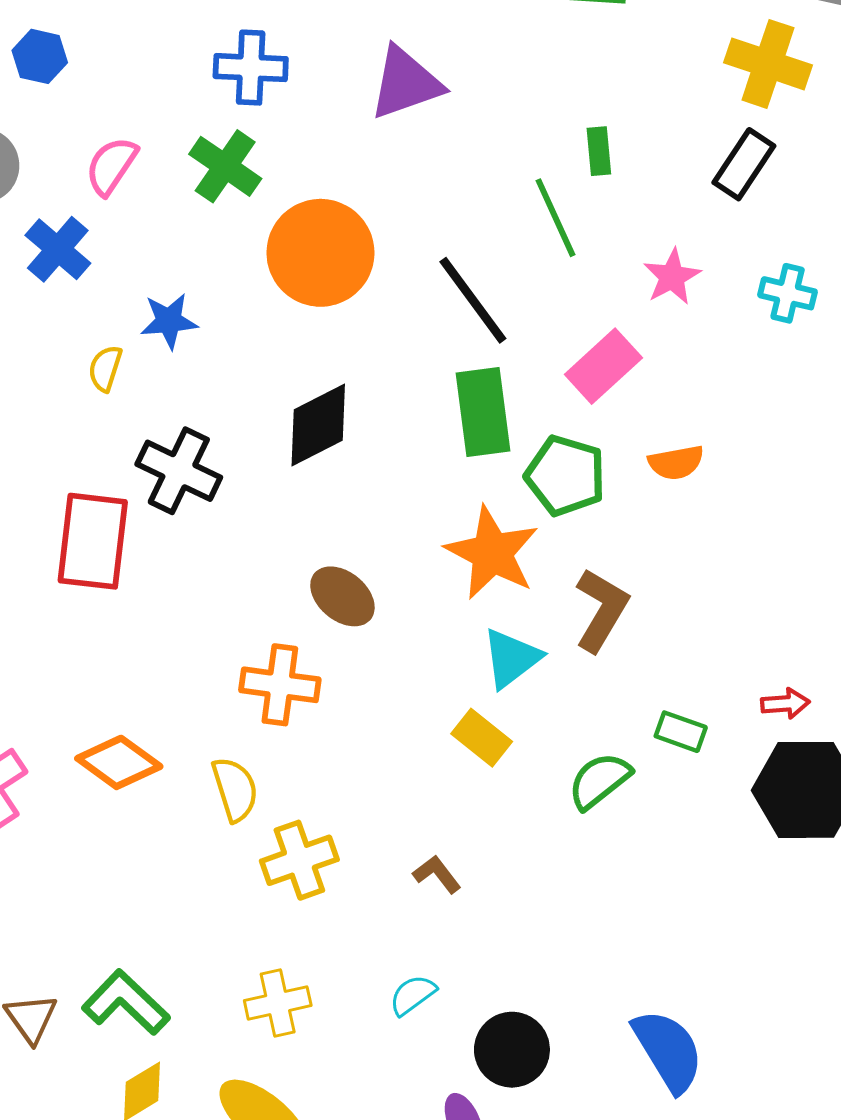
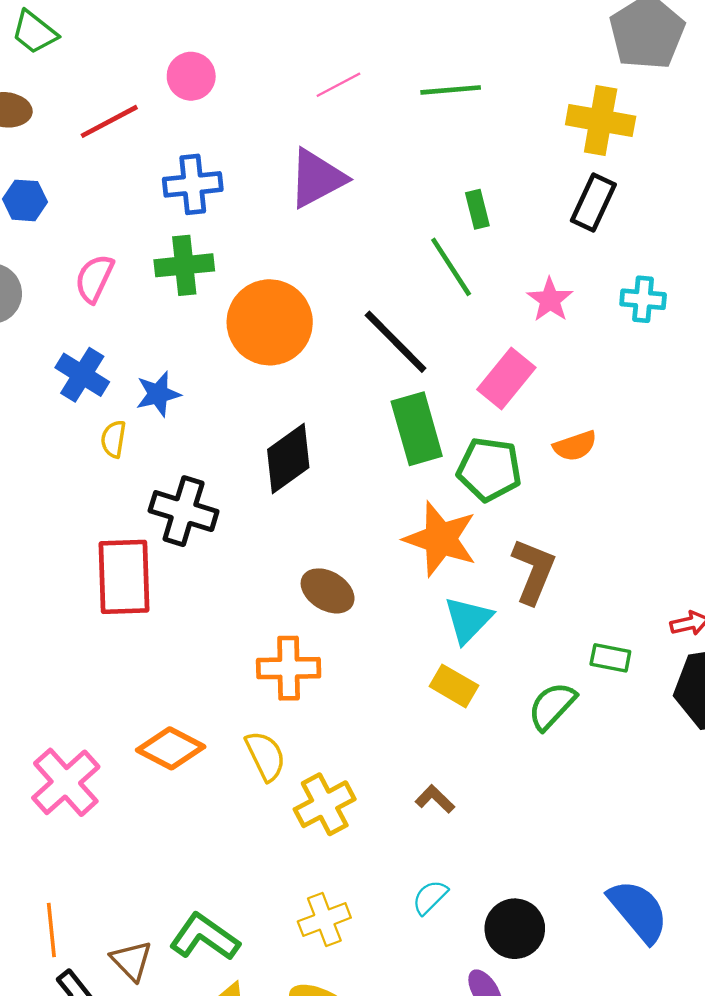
green cross: (225, 166) -> (184, 265), turned -32
blue cross: (58, 249) -> (82, 375), moved

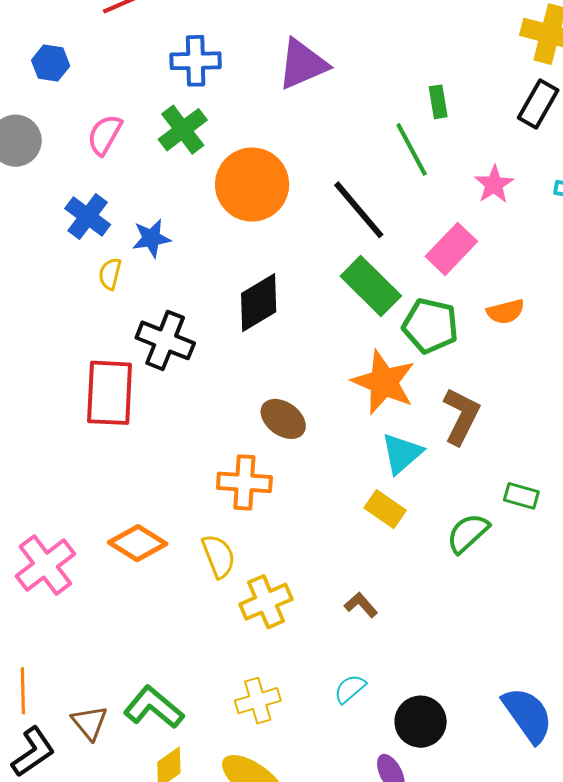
green cross: (184, 265) -> (183, 130), turned -36
green rectangle: (417, 429) -> (371, 286), turned -34

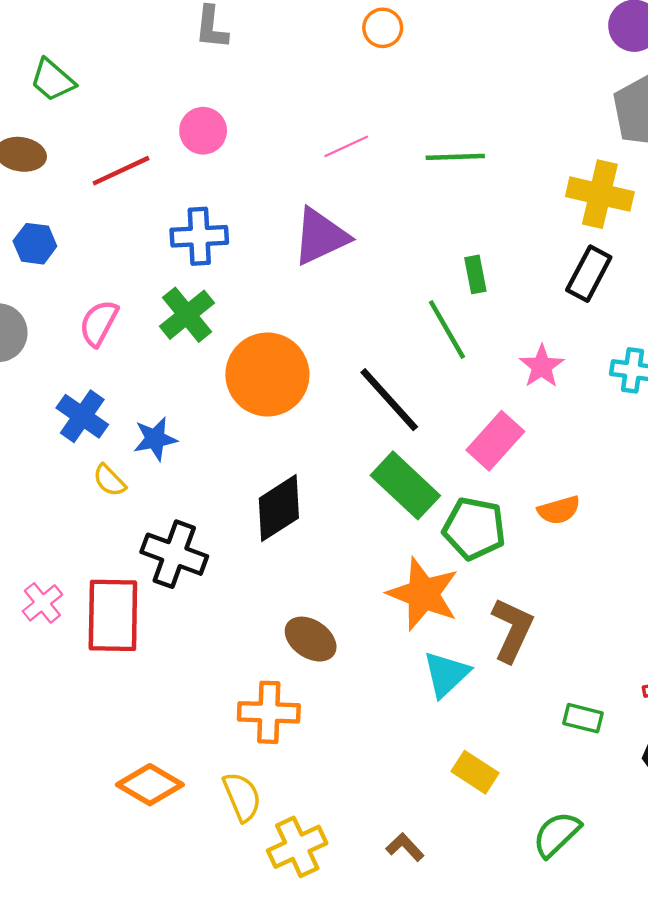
yellow semicircle: (110, 274) -> (109, 480), turned -56
yellow rectangle: (385, 509) -> (475, 772), moved
green semicircle: (468, 533) -> (557, 834), moved
pink cross: (45, 565) -> (42, 603), moved, size x0.6

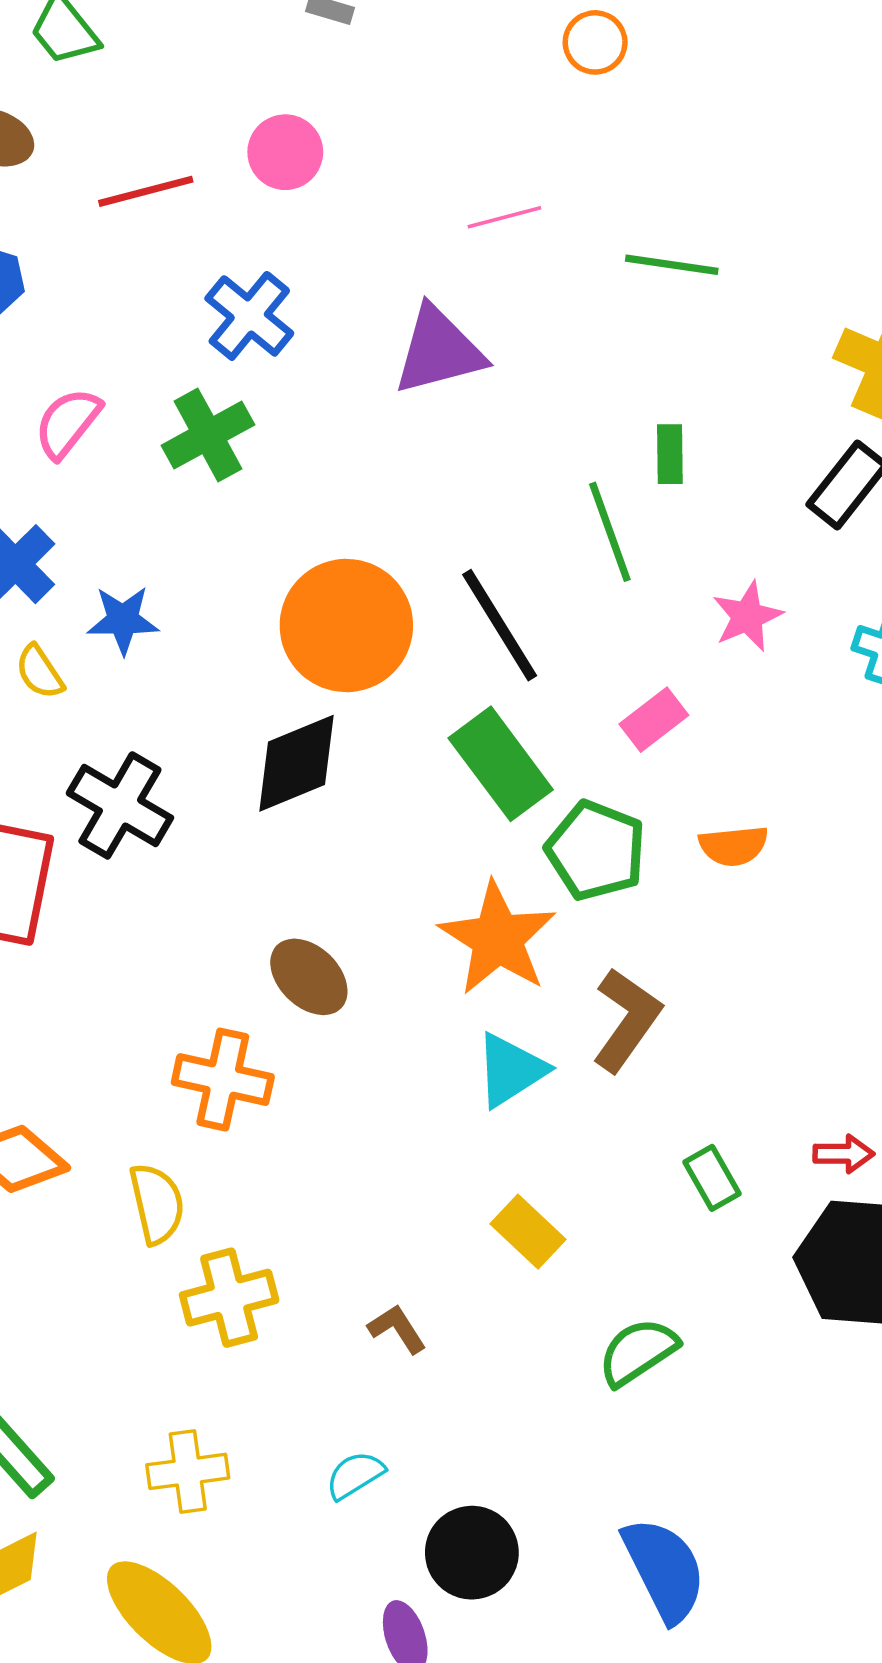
blue cross: (199, 236) -> (249, 316), turned 32
orange circle: (267, 375) -> (346, 626), moved
pink rectangle: (495, 441) -> (654, 720), size x0.7
green rectangle: (583, 718) -> (712, 1178), turned 36

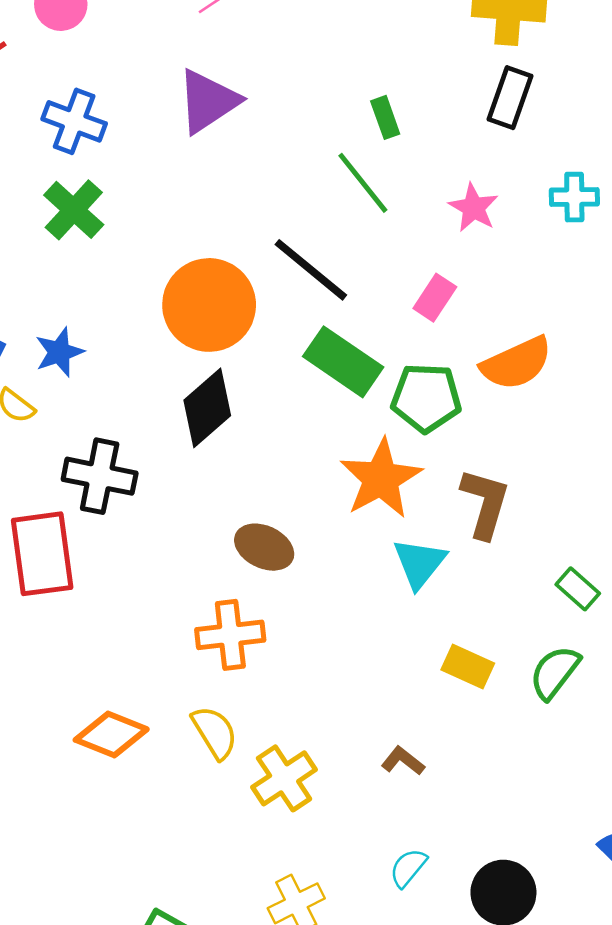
orange semicircle: (734, 846) -> (517, 363), size x1.5
orange star: (498, 938) -> (381, 479), turned 30
green semicircle: (638, 1352) -> (555, 672), moved

